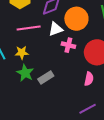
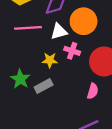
yellow star: (22, 53) -> (50, 60), moved

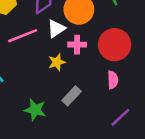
green star: (20, 79) -> (35, 110), moved
gray rectangle: (44, 86) -> (72, 96), moved

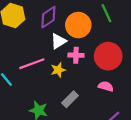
pink line: (23, 36) -> (32, 64), moved
pink semicircle: (113, 80) -> (106, 86), turned -72

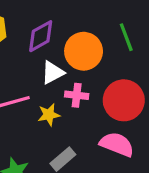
pink semicircle: (106, 86) -> (117, 144), size x1.5

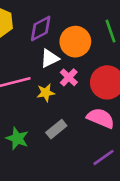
pink cross: (77, 95) -> (69, 77), turned 36

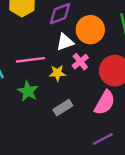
pink semicircle: (101, 118) -> (105, 103), turned 90
green star: (17, 138) -> (28, 91), moved

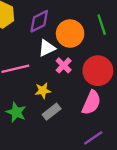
yellow star: (57, 73) -> (43, 91), moved
green star: (28, 91) -> (16, 112), moved

